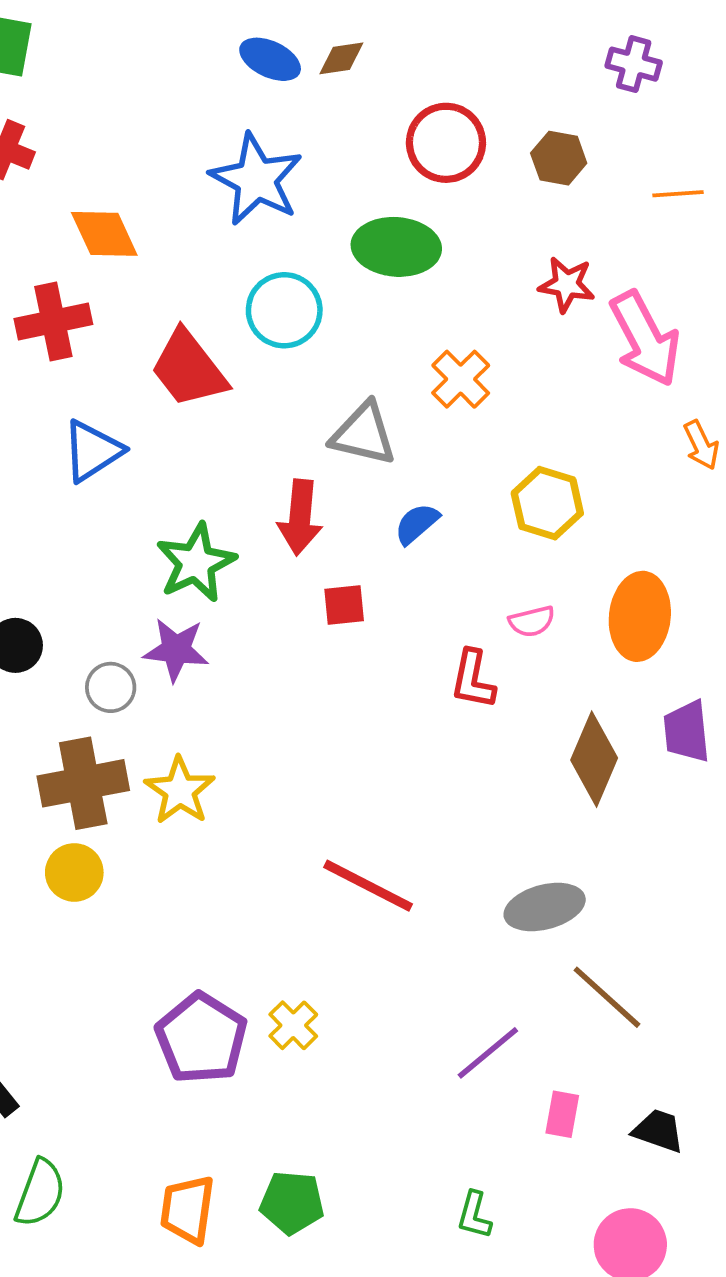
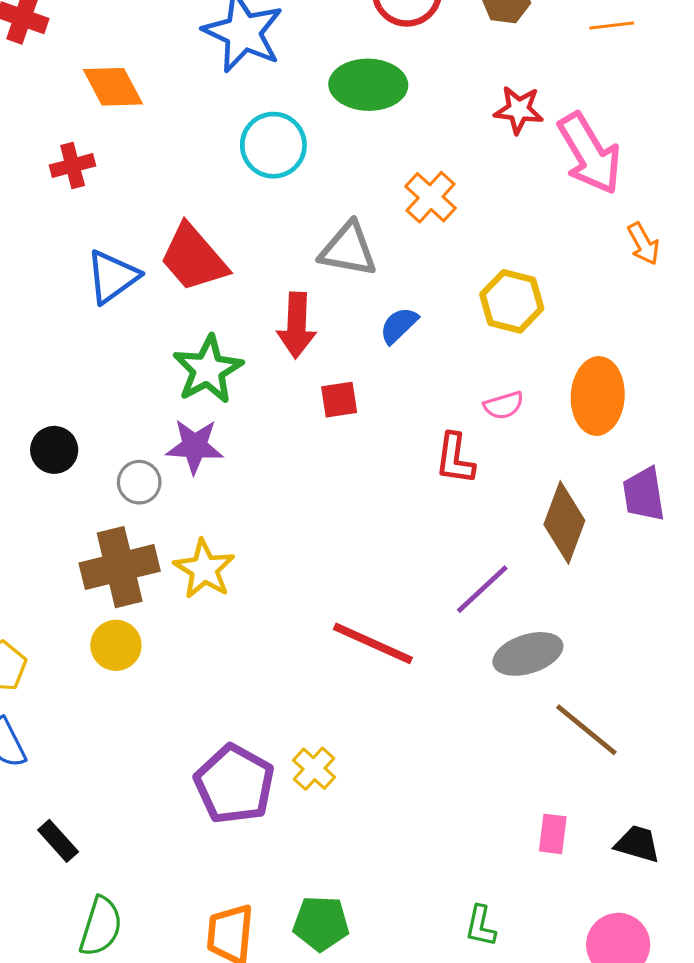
red cross: (53, 321) -> (73, 165), size x0.7
red trapezoid: (189, 369) -> (194, 258), moved
purple line: (488, 1053) -> (482, 589), moved

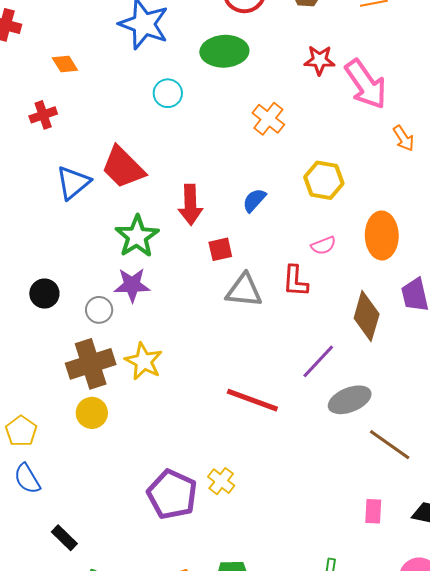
orange diamond: (113, 87) -> (65, 64), size x0.7
cyan circle: (273, 145) -> (168, 93), size x0.7
gray triangle: (348, 249) -> (244, 290), moved

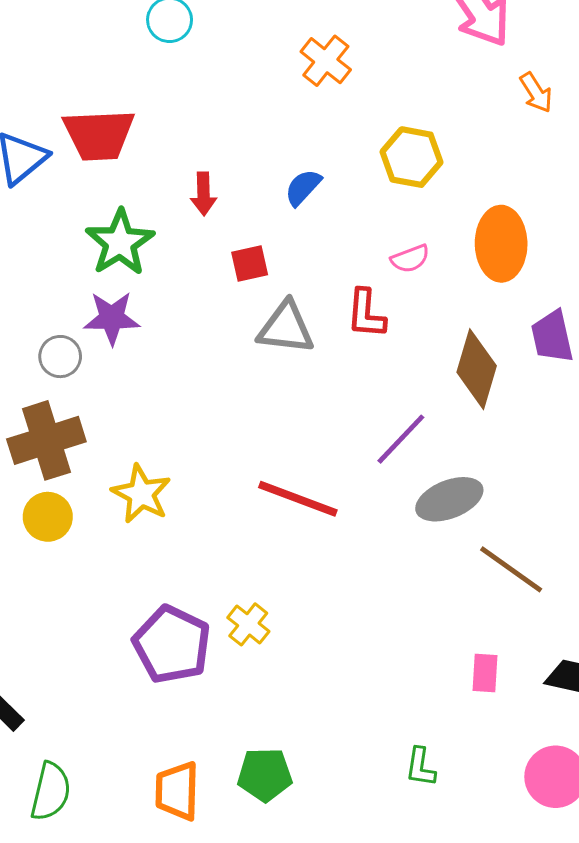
red trapezoid: (123, 167) -> (99, 135), turned -48
red arrow: (190, 205) -> (204, 194), size x0.7
yellow star: (144, 361) -> (141, 494), moved

